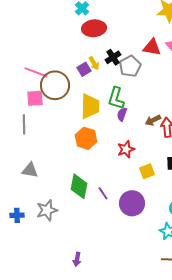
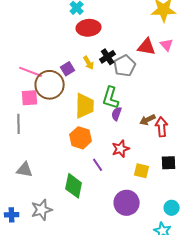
purple square: (84, 69) -> (68, 69), moved
yellow square: (147, 171) -> (142, 171), turned 35
purple line: (103, 193) -> (98, 165), moved

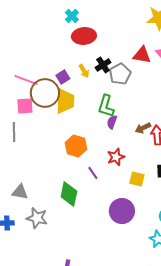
yellow trapezoid: (85, 106) -> (65, 101), moved
gray triangle: (25, 170) -> (20, 192), moved
gray star: (42, 210) -> (37, 218), turned 30

